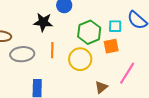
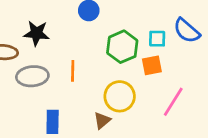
black star: (43, 22) -> (36, 33), moved
yellow circle: (80, 59) -> (120, 96), moved
brown triangle: (101, 87) -> (102, 120), moved

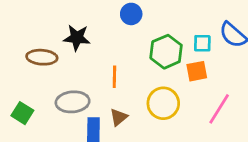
gray ellipse: (32, 76) -> (73, 102), moved
brown triangle: (102, 120) -> (119, 117), moved

